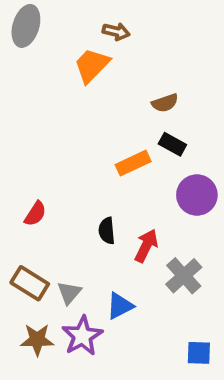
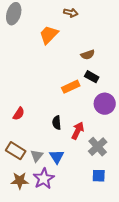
brown arrow: (116, 32) -> (71, 13), moved
blue triangle: (120, 306) -> (57, 157), moved, turned -35
blue square: (199, 353) -> (99, 176), moved

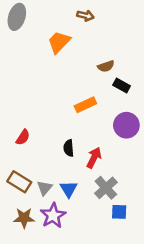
black rectangle: (92, 77) -> (122, 85), moved
gray cross: (98, 147) -> (106, 188), moved

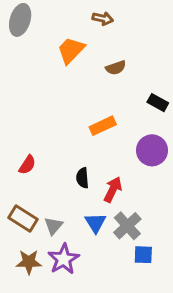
brown semicircle: (106, 66) -> (116, 68), moved
black rectangle: (122, 85) -> (158, 103), moved
blue triangle: (69, 189) -> (95, 223), moved

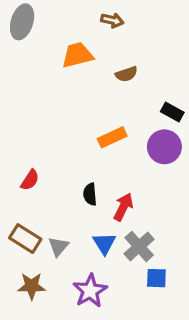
orange trapezoid: (71, 50) -> (77, 55), turned 32
purple circle: (152, 150) -> (164, 147), moved
purple star: (64, 259) -> (90, 291), moved

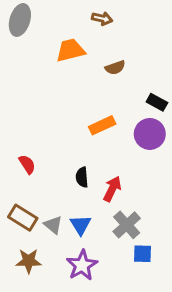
red semicircle: (30, 180) -> (27, 164), turned -66
blue triangle: (104, 243) -> (81, 225), moved
gray triangle: (58, 246) -> (53, 225), turned -30

